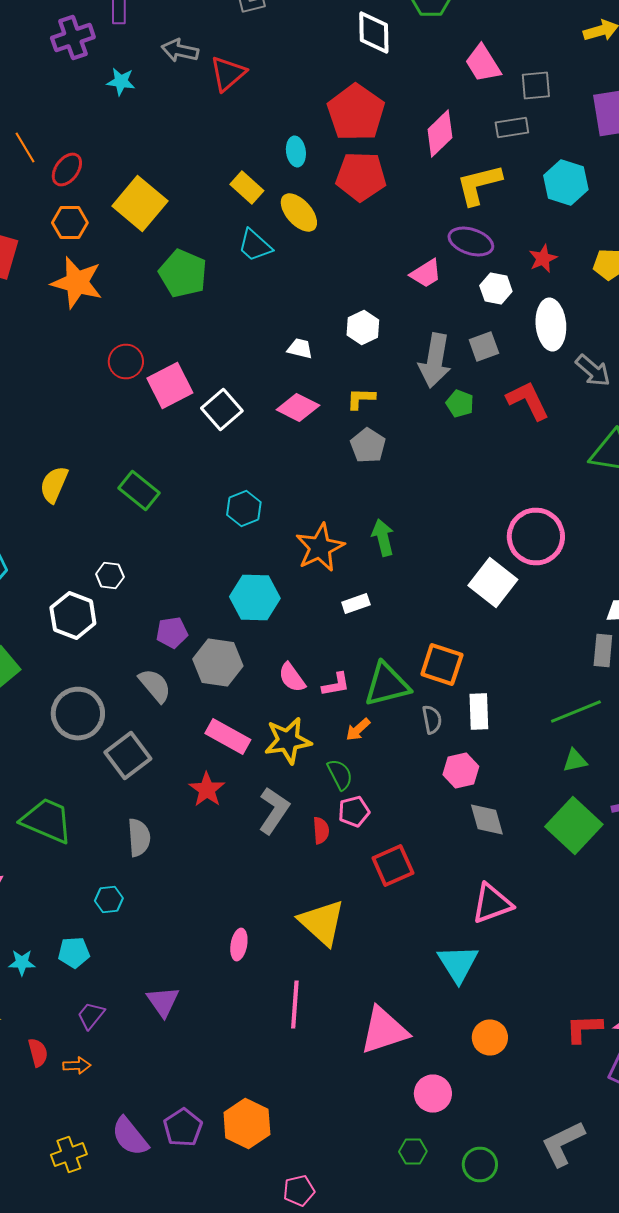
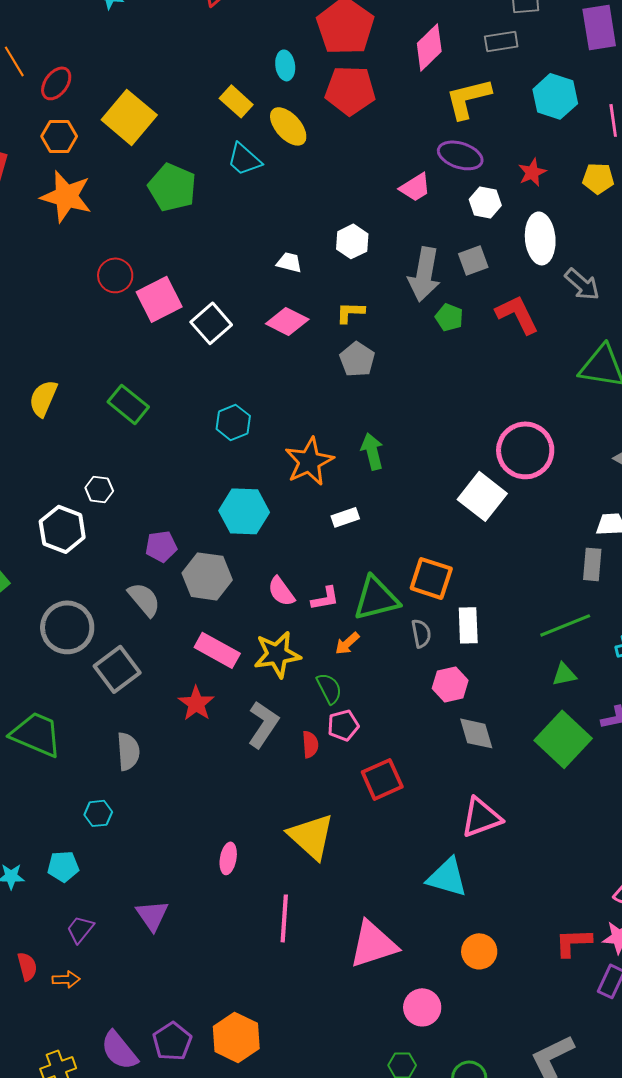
cyan triangle: (458, 964) -> (447, 877), turned -42

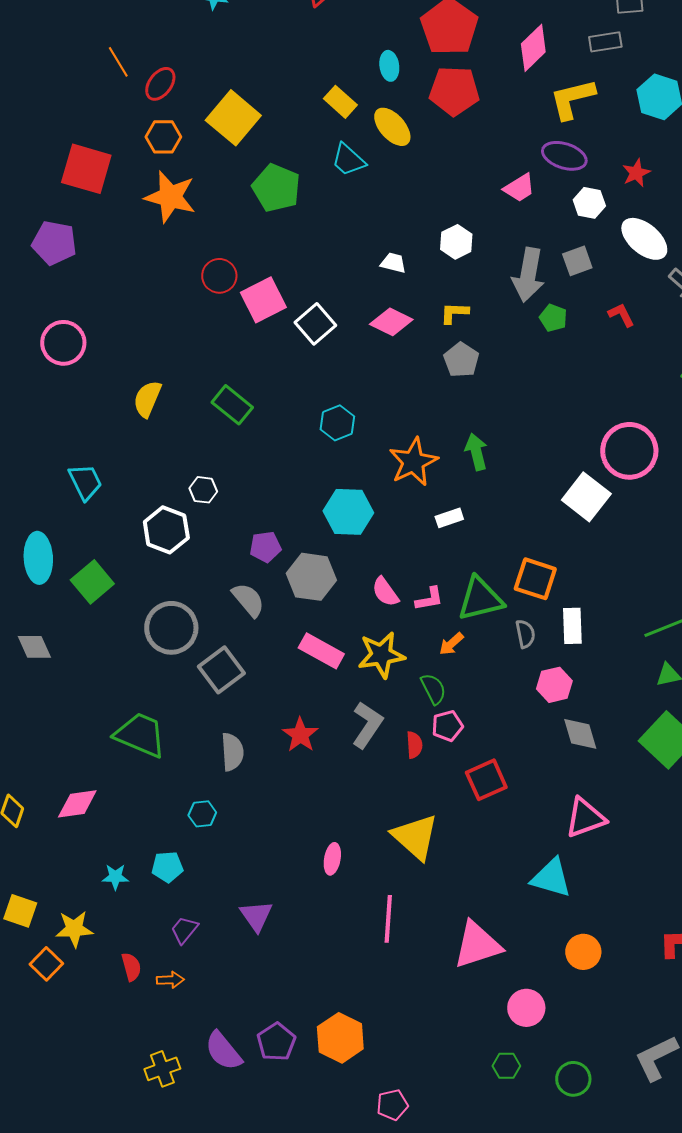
white ellipse: (540, 238) -> (644, 239), turned -45
red L-shape: (517, 314) -> (621, 315), size x0.6
red star: (196, 703) -> (300, 735), moved

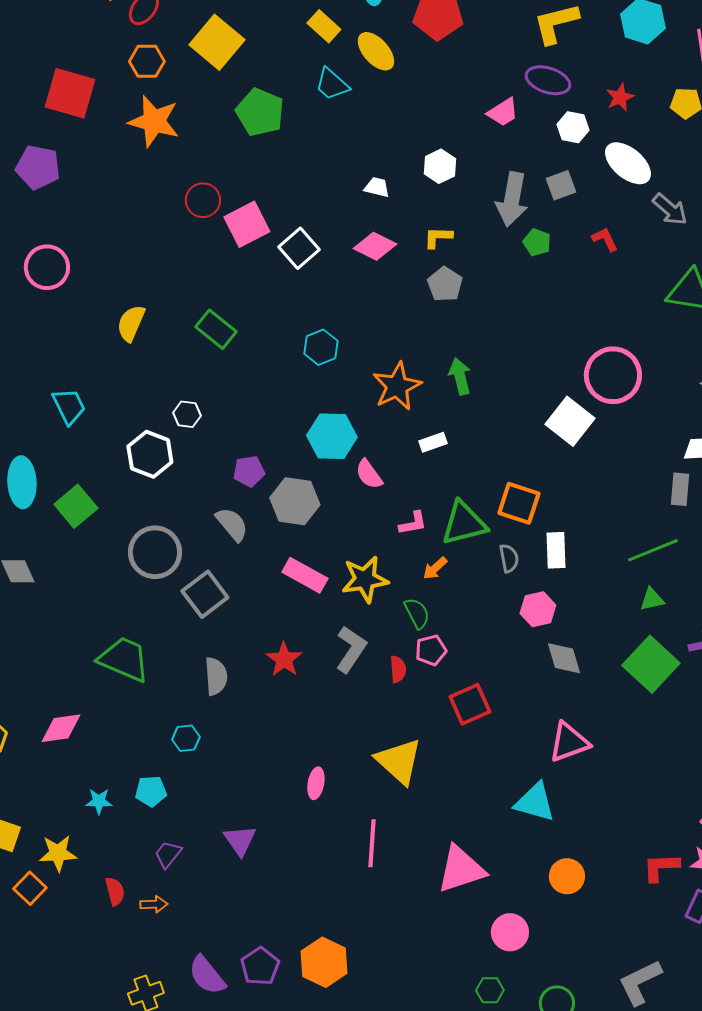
pink semicircle: (385, 592) -> (369, 474), moved

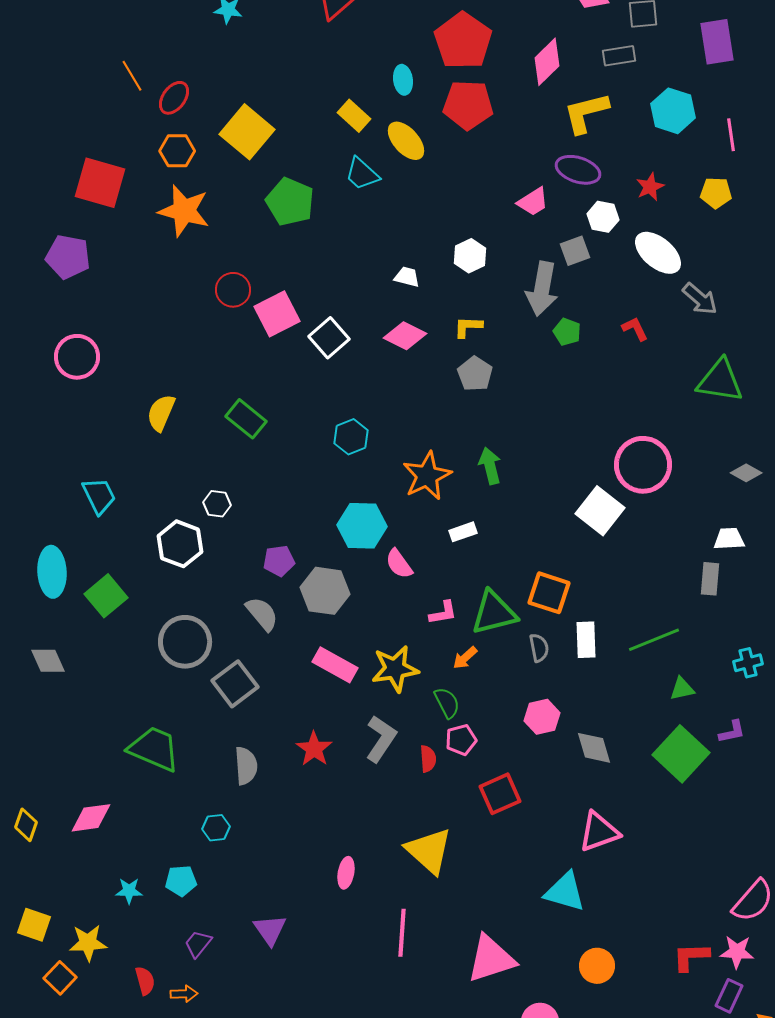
gray square: (561, 185) -> (575, 251), moved
green line: (653, 550) -> (654, 640), moved
pink hexagon: (538, 609) -> (542, 717), moved

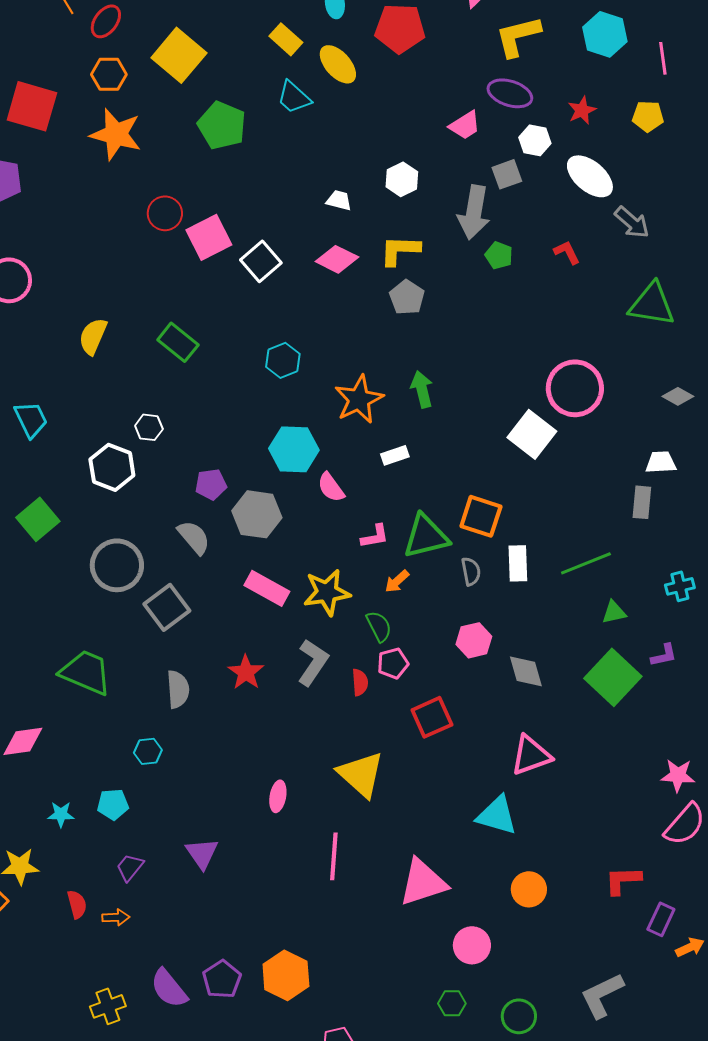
yellow L-shape: (468, 327) -> (400, 250), size x1.4
pink star: (737, 952) -> (678, 775), moved

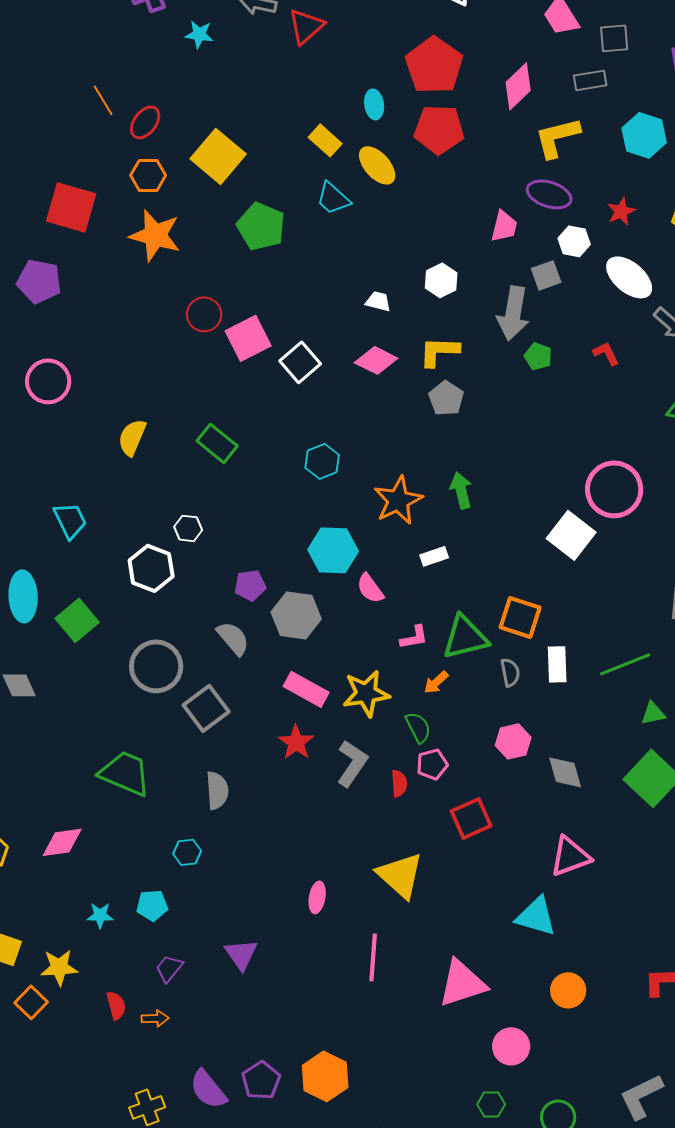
pink trapezoid: (465, 125) -> (504, 226), turned -44
red star: (246, 672) -> (296, 742), moved

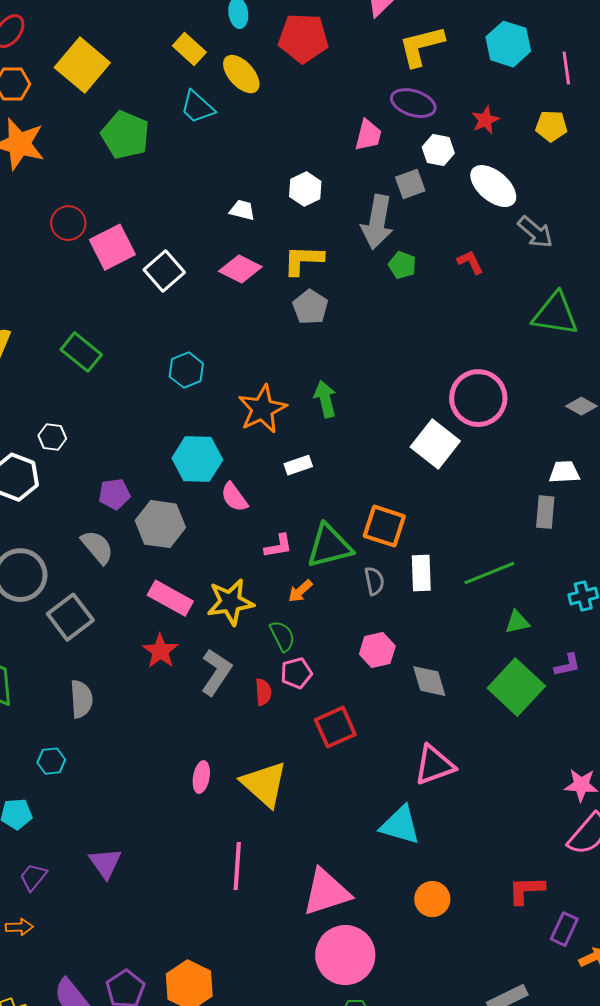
pink ellipse: (317, 897) -> (201, 777), moved
pink circle: (511, 1046) -> (345, 955), moved, size x1.6

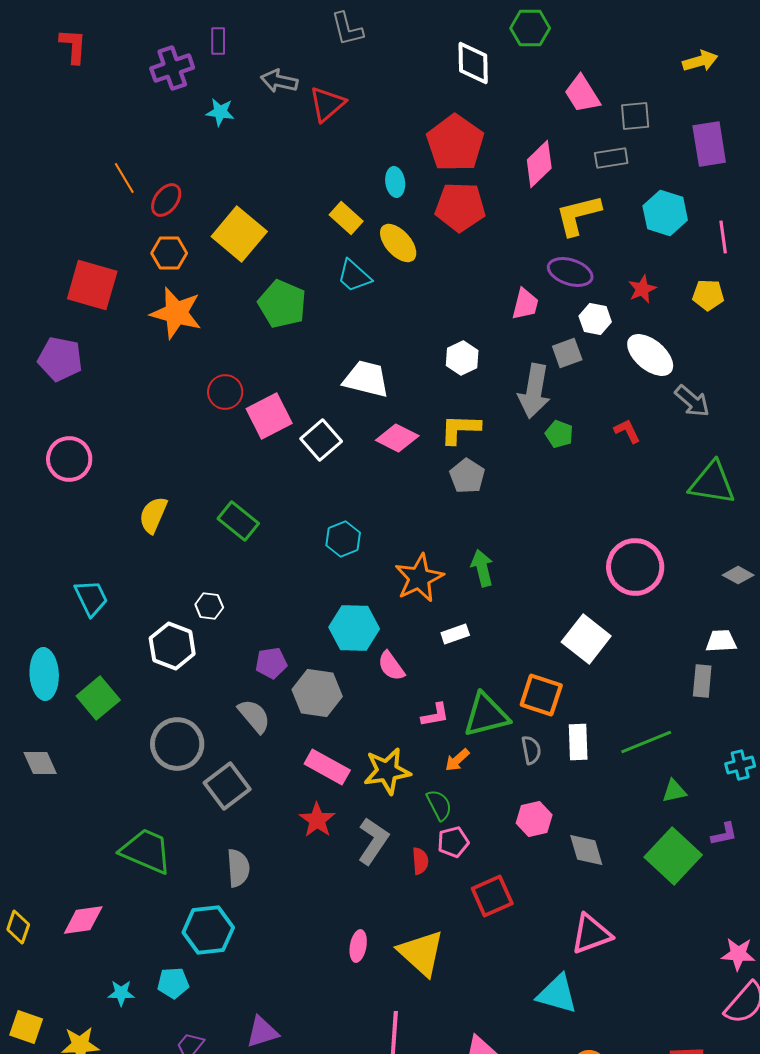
white trapezoid: (242, 210) -> (366, 379), moved, size x1.8
white square: (435, 444) -> (586, 639), moved
cyan hexagon: (51, 761) -> (208, 930), size x1.8
purple triangle: (105, 863) -> (262, 1032), turned 48

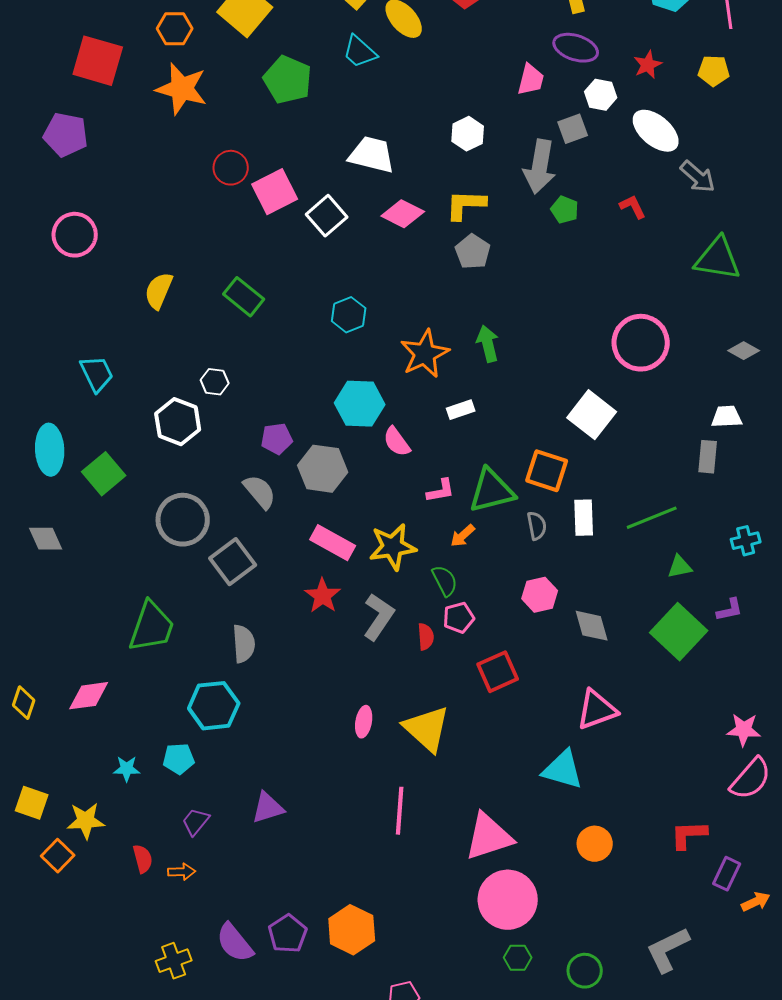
green trapezoid: (146, 851) -> (152, 627), turned 86

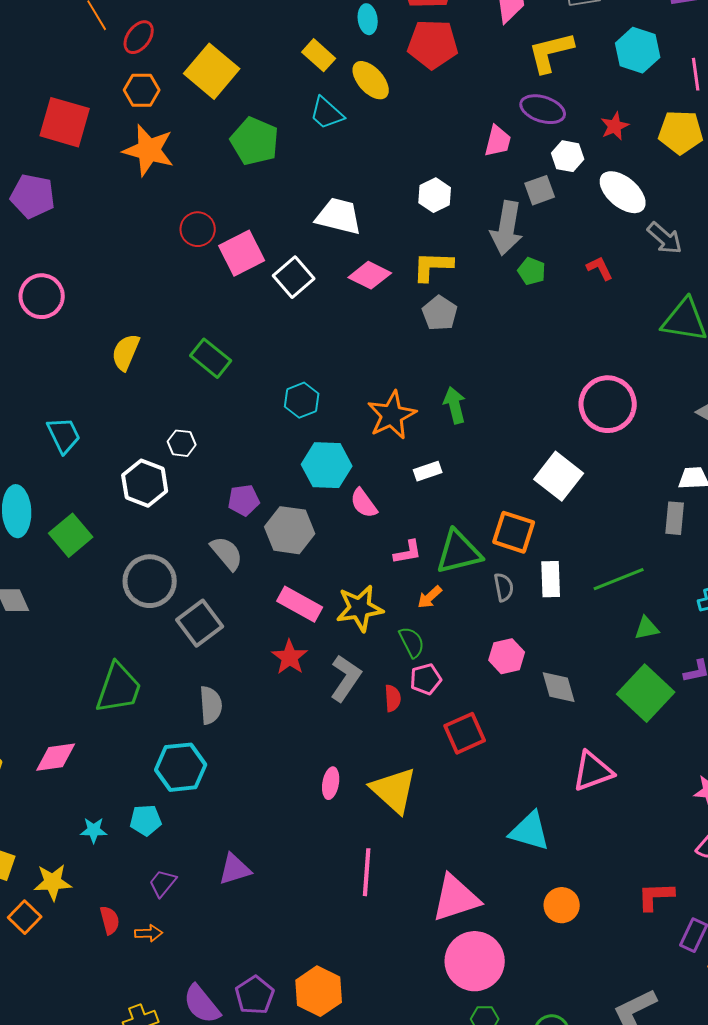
yellow pentagon: (714, 71) -> (681, 132), size x1.4
cyan hexagon: (349, 315) -> (302, 400), moved
pink triangle: (597, 710) -> (593, 771), moved

